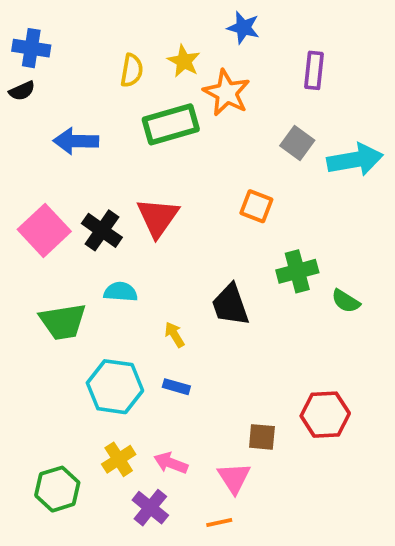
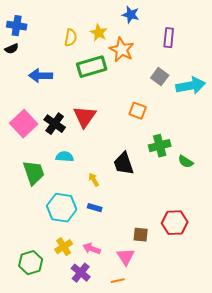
green trapezoid: (63, 322) -> (34, 173), turned -100

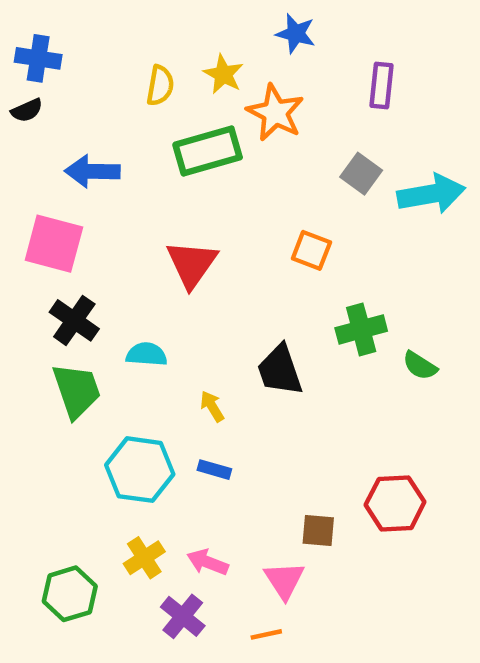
pink square: (24, 124) -> (54, 244), moved, turned -32
black cross: (55, 124) -> (74, 320), moved

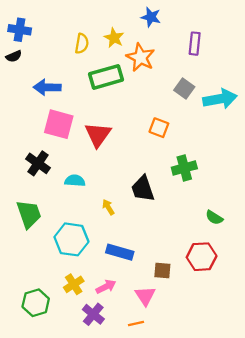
pink square: (54, 244) -> (59, 124), moved
green semicircle: (420, 366) -> (214, 218), moved
green trapezoid: (77, 390) -> (29, 214), moved
blue rectangle: (214, 470) -> (120, 252), moved, size x1.6
pink arrow: (208, 562) -> (106, 287), turned 132

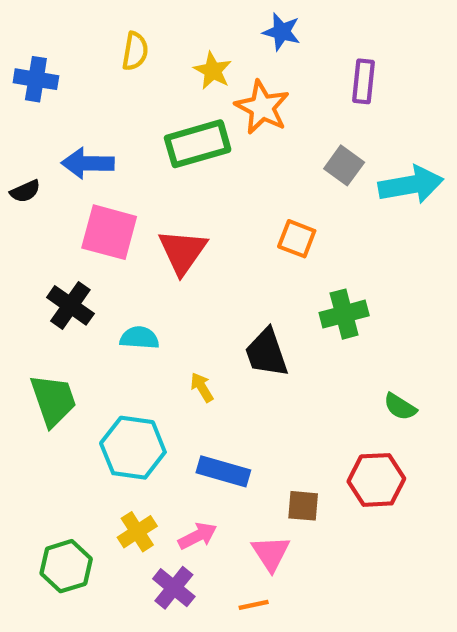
blue cross: (20, 30) -> (36, 79), moved
yellow semicircle: (82, 44) -> (135, 51), moved
black semicircle: (14, 56) -> (25, 191), moved

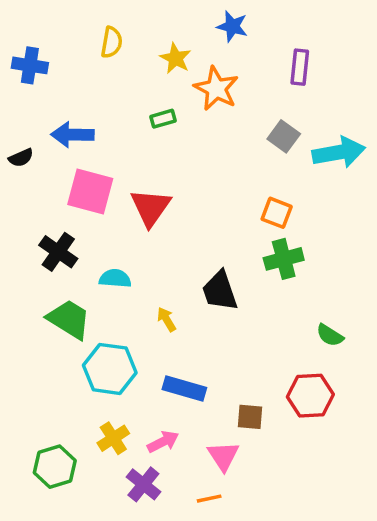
green rectangle: (198, 144) -> (163, 119), size x0.5
orange square: (297, 239) -> (277, 213), moved
green trapezoid: (53, 400) -> (69, 319), moved, turned -39

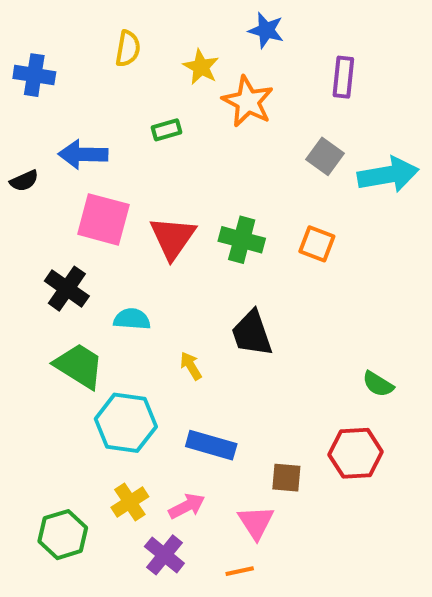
green rectangle: (163, 119) -> (166, 130), moved
green cross: (284, 259) -> (242, 240), moved, turned 30

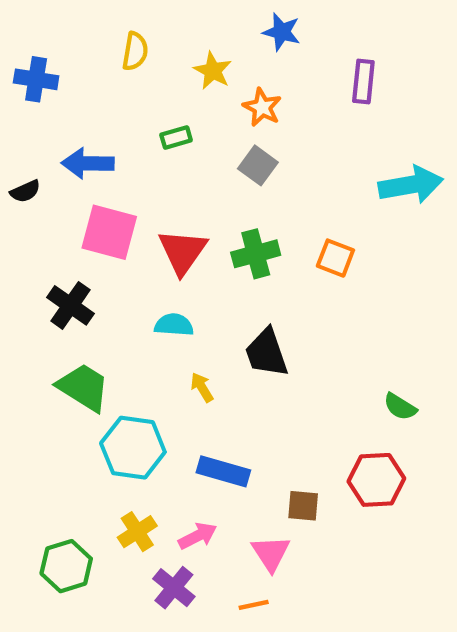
orange star: (248, 101) -> (262, 107), size x0.7
gray square: (325, 156) -> (258, 165), moved
green cross: (242, 240) -> (256, 254), turned -30
cyan semicircle: (132, 319) -> (174, 325), moved

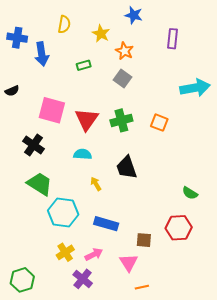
blue arrow: (88, 163) -> (42, 54), moved, turned -100
green hexagon: (66, 566) -> (22, 280), moved
orange line: (254, 605) -> (142, 287), moved

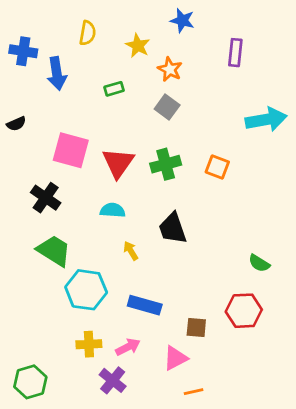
yellow cross: (65, 252) -> (89, 344), turned 30
pink triangle: (129, 263) -> (175, 358), turned 36

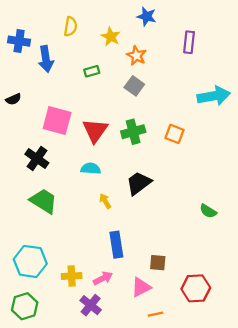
black trapezoid: (173, 228) -> (139, 183), turned 72
cyan hexagon: (86, 290) -> (30, 261), moved
blue rectangle: (145, 305) -> (116, 245), turned 65
red hexagon: (244, 311) -> (196, 288), moved

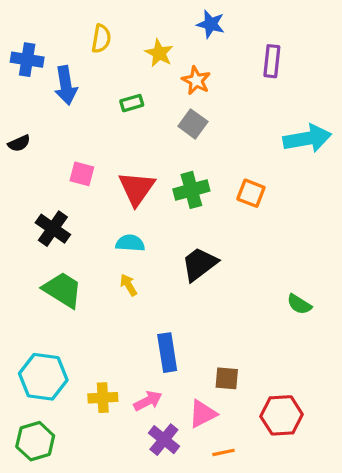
pink square: (57, 120) -> (82, 174), size x0.6
yellow arrow: (105, 201) -> (129, 285), moved
purple cross: (91, 305) -> (164, 440), moved

